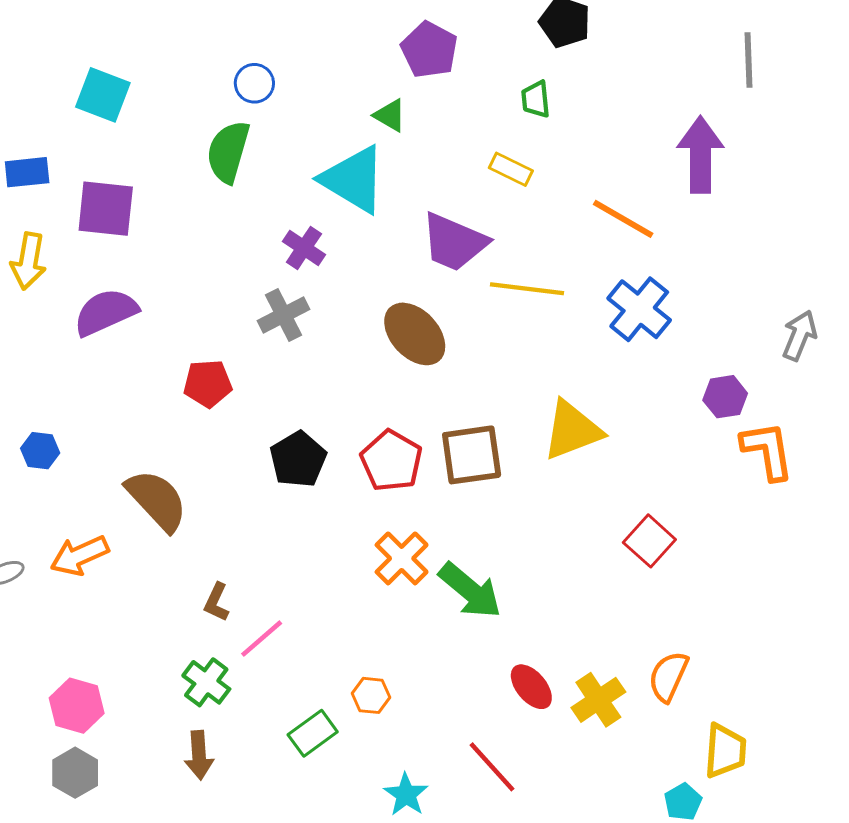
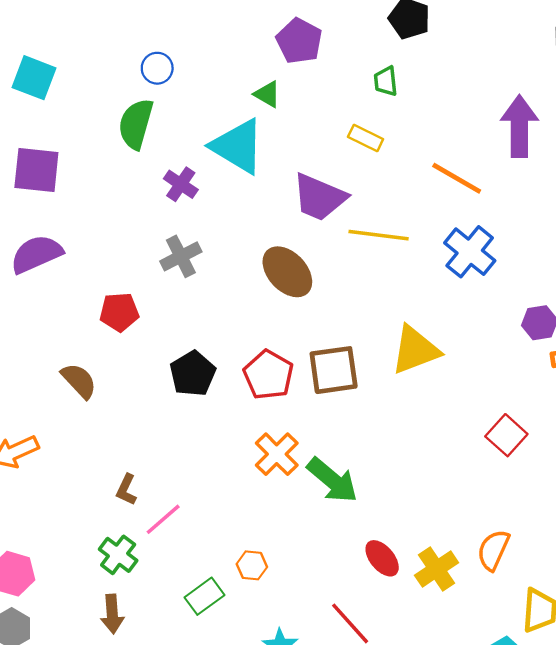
purple cross: (304, 248) -> (181, 184), moved
brown semicircle: (157, 500) -> (79, 381), moved, size x0.7
red square: (649, 541) -> (506, 435), moved

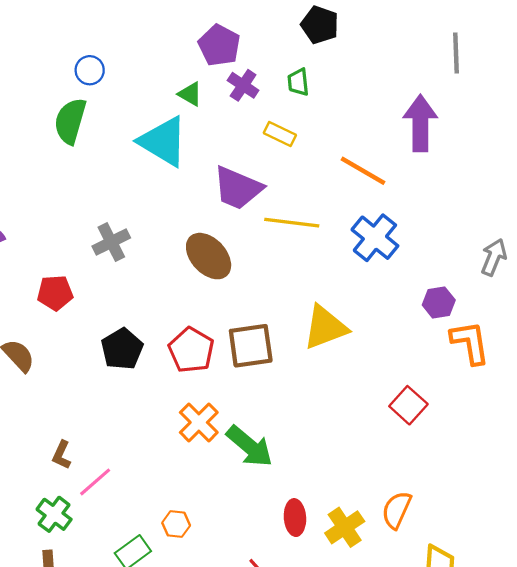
purple cross: (181, 184) -> (243, 85), moved
red ellipse: (382, 558) -> (295, 518), turned 36

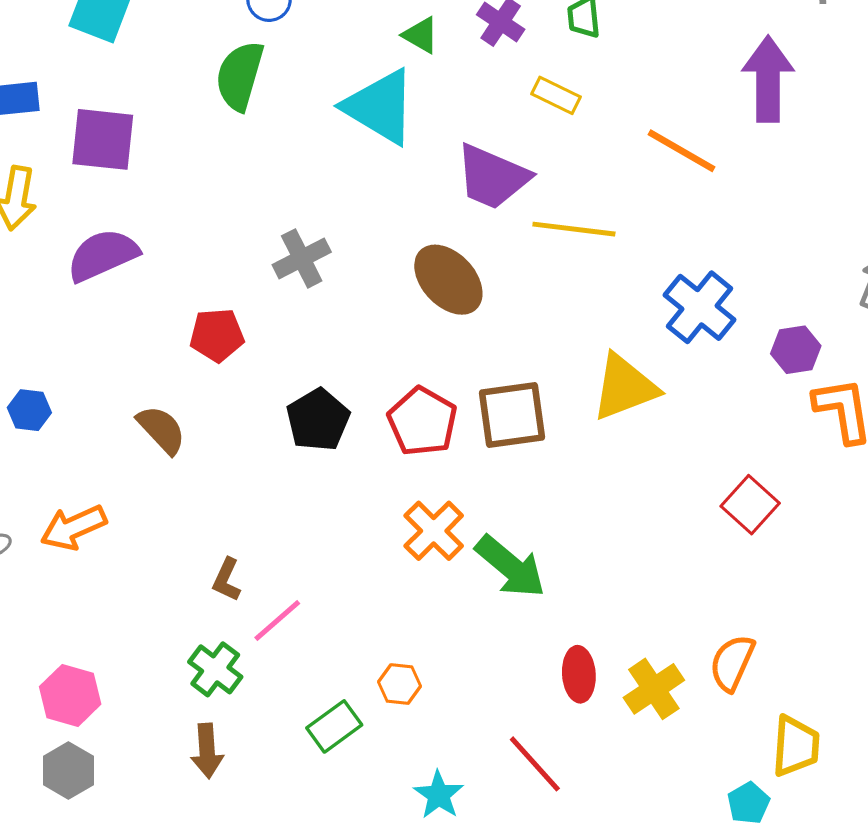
blue cross: (375, 238) -> (700, 307), moved

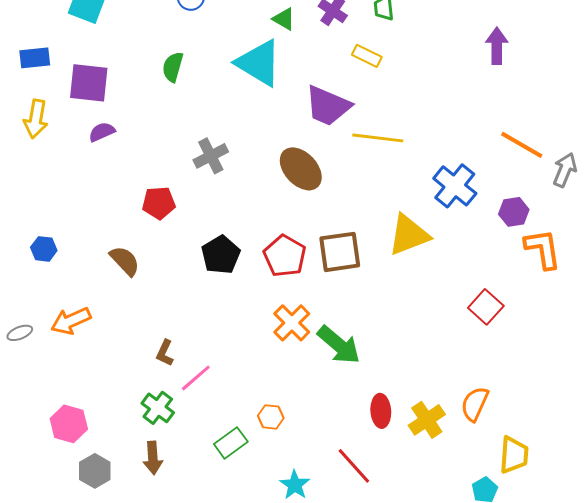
green semicircle: (240, 76) -> (173, 67), moved, size x0.7
purple arrow: (768, 79) -> (497, 46), size x0.7
orange line: (682, 151) -> (522, 145), moved
purple semicircle: (103, 255) -> (102, 132), moved, size x0.6
gray hexagon: (68, 770) -> (95, 471), moved

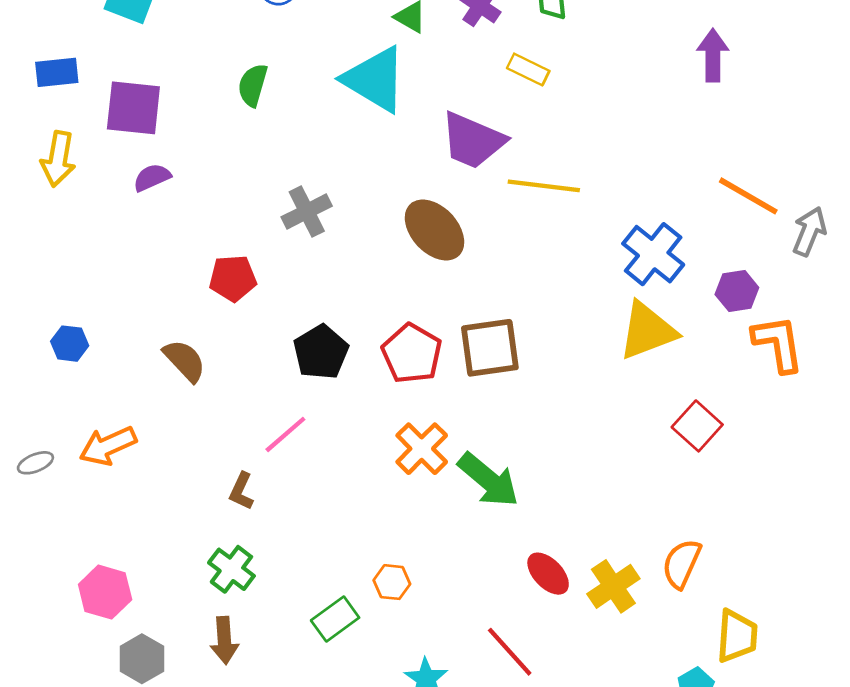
yellow triangle: (409, 235) -> (647, 331), moved
pink line: (196, 378) -> (285, 434), moved
red ellipse: (381, 411) -> (548, 574), turned -40

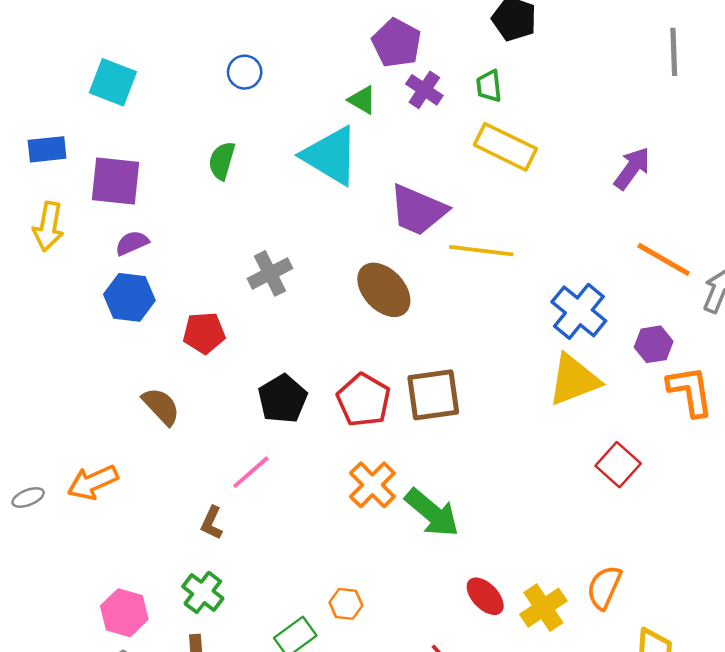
purple arrow: (713, 55) -> (632, 168), moved, turned 36
yellow rectangle: (528, 70) -> (505, 147), moved, size x1.6
blue hexagon: (70, 344) -> (129, 297), moved, size x1.5
pink hexagon: (105, 592) -> (124, 613), moved

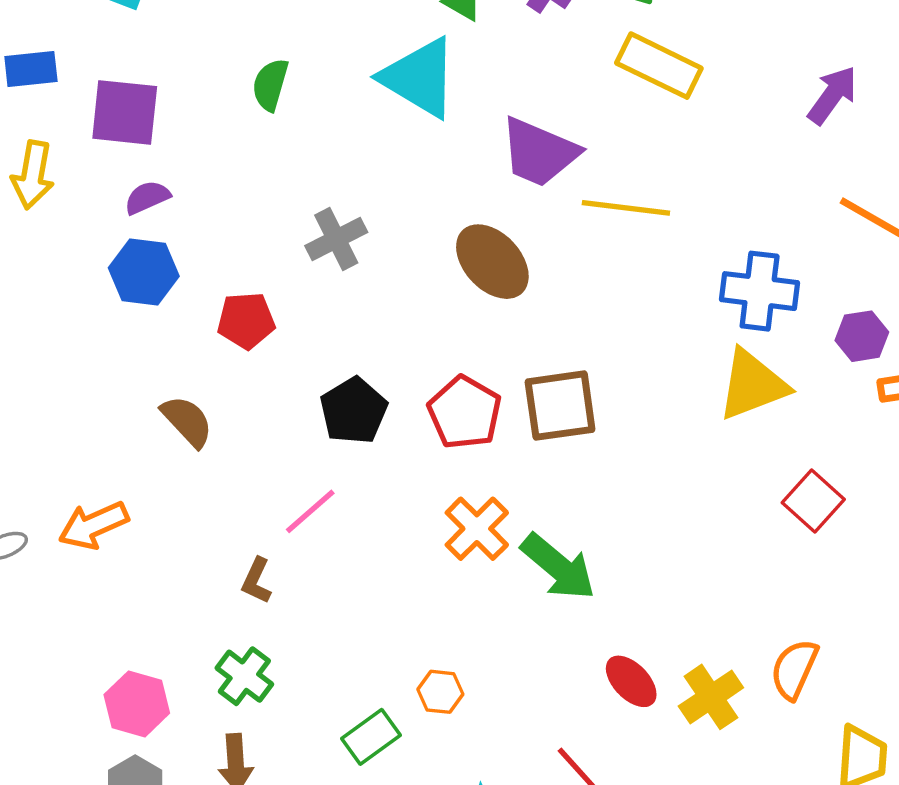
blue cross: (579, 311) -> (760, 291), turned -32

